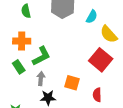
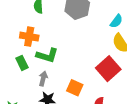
cyan semicircle: (92, 17) -> (116, 21), moved
green L-shape: (41, 56) -> (47, 55), turned 35

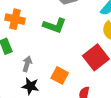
green L-shape: (47, 55) -> (54, 26), moved

